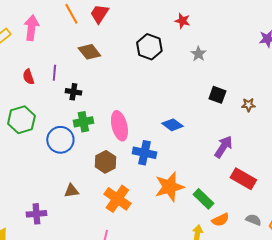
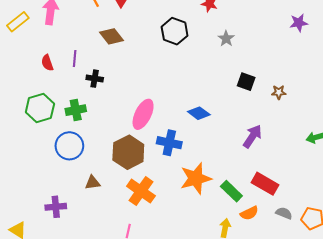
green cross: (83, 122) -> (76, 110), moved
pink ellipse: (119, 126) -> (143, 114), turned 40
blue circle: (60, 140) -> (69, 146), moved
brown hexagon: (105, 162) -> (128, 152), size x1.4
red rectangle: (243, 179) -> (265, 184), moved

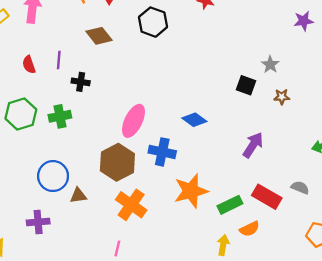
black hexagon: (175, 31) -> (153, 22), moved
gray star: (226, 39) -> (270, 65), moved
blue circle: (69, 146) -> (53, 176), moved
green rectangle: (231, 191) -> (230, 205), turned -70
gray semicircle: (284, 213) -> (300, 188), moved

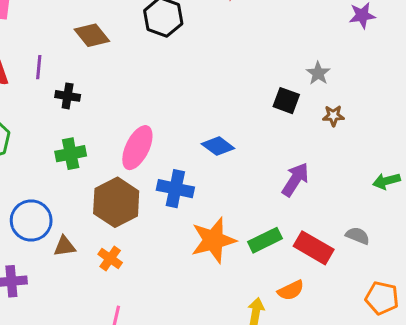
green cross: (60, 116) -> (71, 154), moved
orange cross: (131, 205) -> (110, 258), moved, size x0.6
green rectangle: (230, 205) -> (265, 240), moved

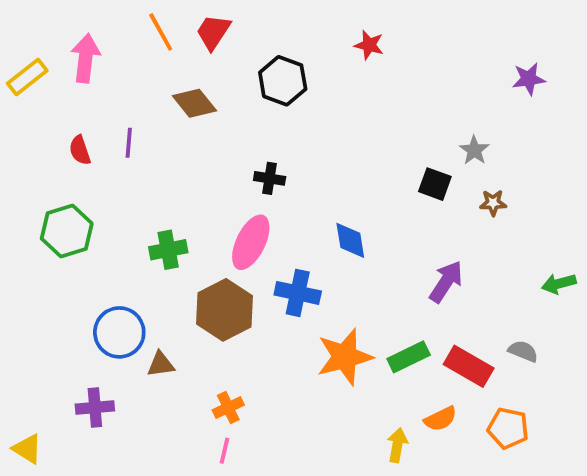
black cross: (68, 96) -> (270, 178), moved
blue diamond: (218, 146) -> (350, 240), turned 44
orange cross: (110, 258) -> (228, 408), moved, turned 30
orange pentagon: (382, 298) -> (508, 428), moved

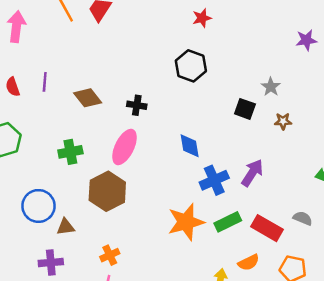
red star: (369, 45) -> (202, 18), turned -30
black hexagon: (283, 81) -> (191, 66), moved
brown diamond: (194, 103) -> (88, 98), moved
blue cross: (298, 293) -> (214, 180), moved, turned -36
purple cross: (95, 408) -> (51, 262), moved

